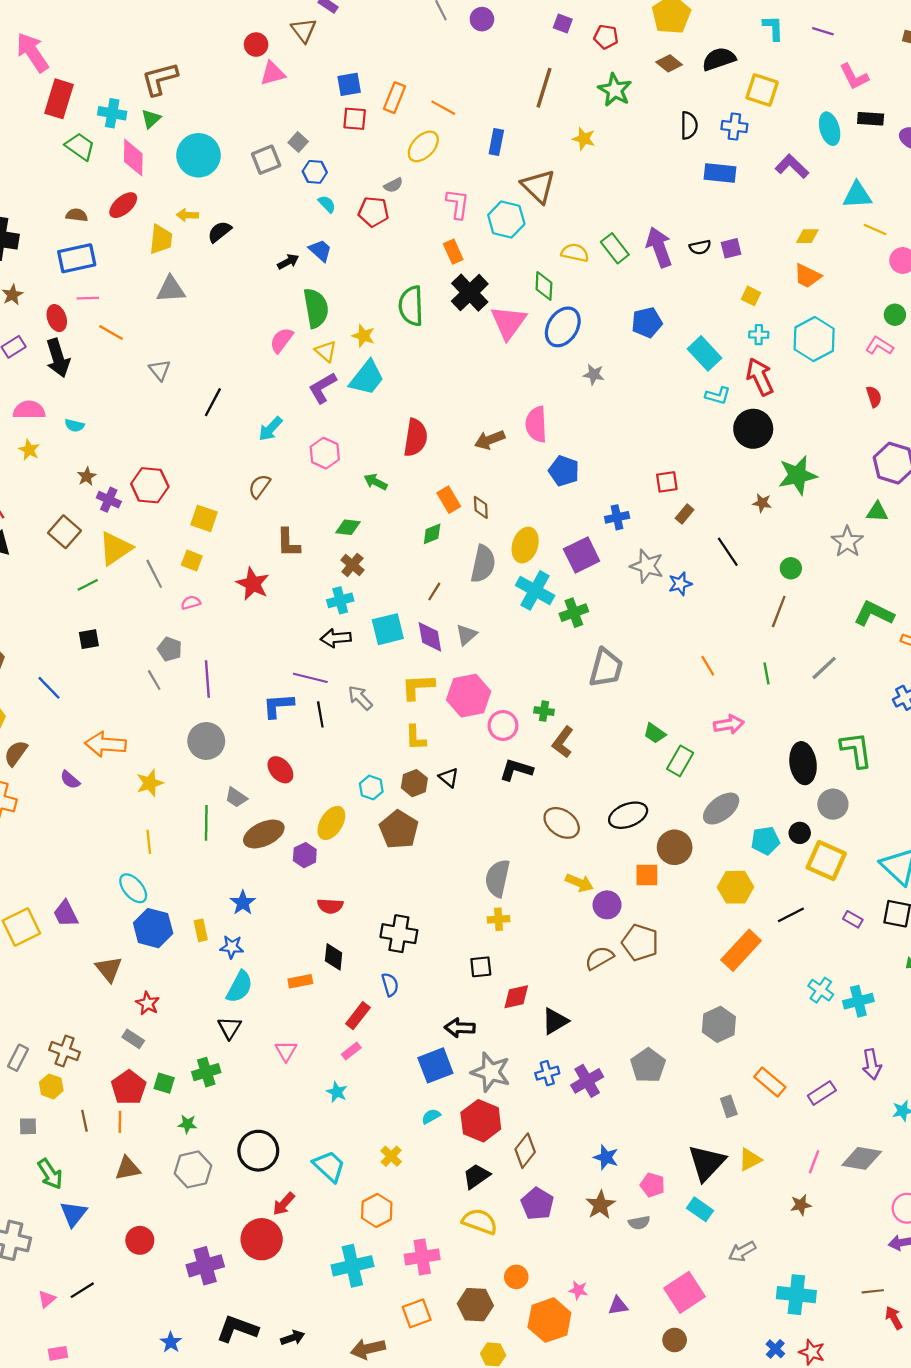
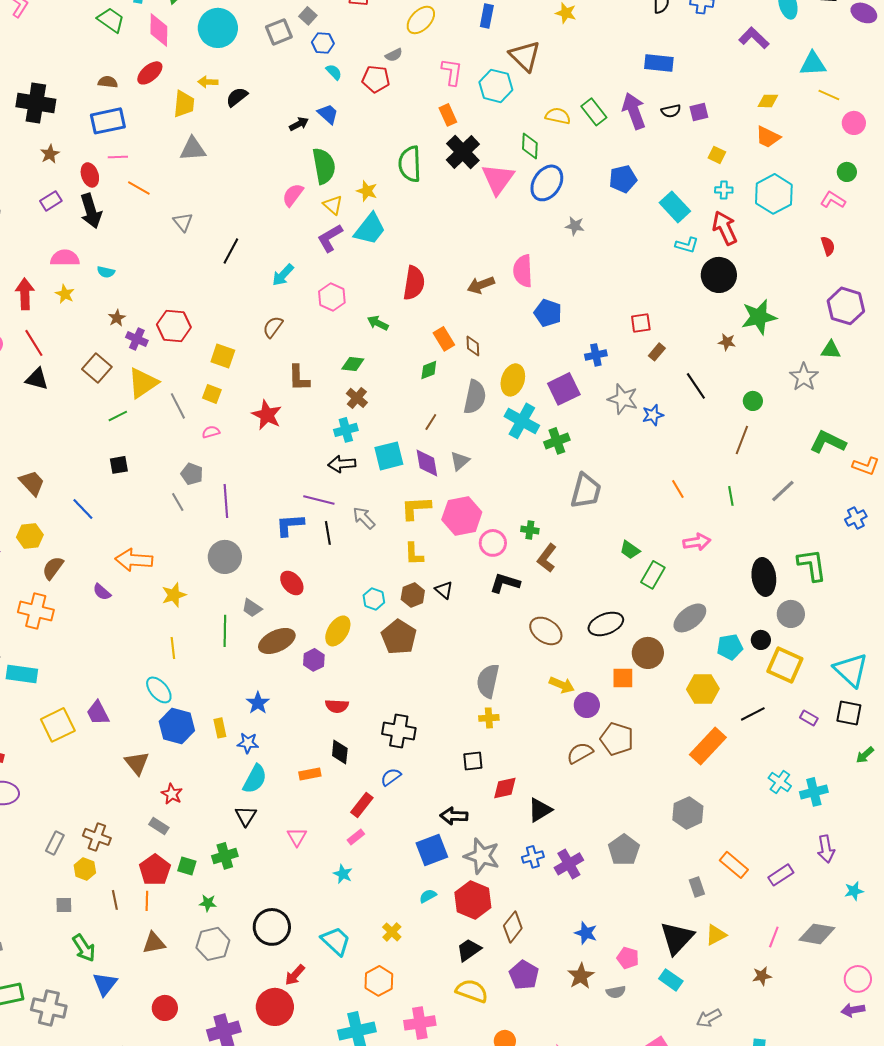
blue rectangle: (720, 173) -> (659, 63), moved
blue semicircle: (390, 985) -> (391, 777), turned -110

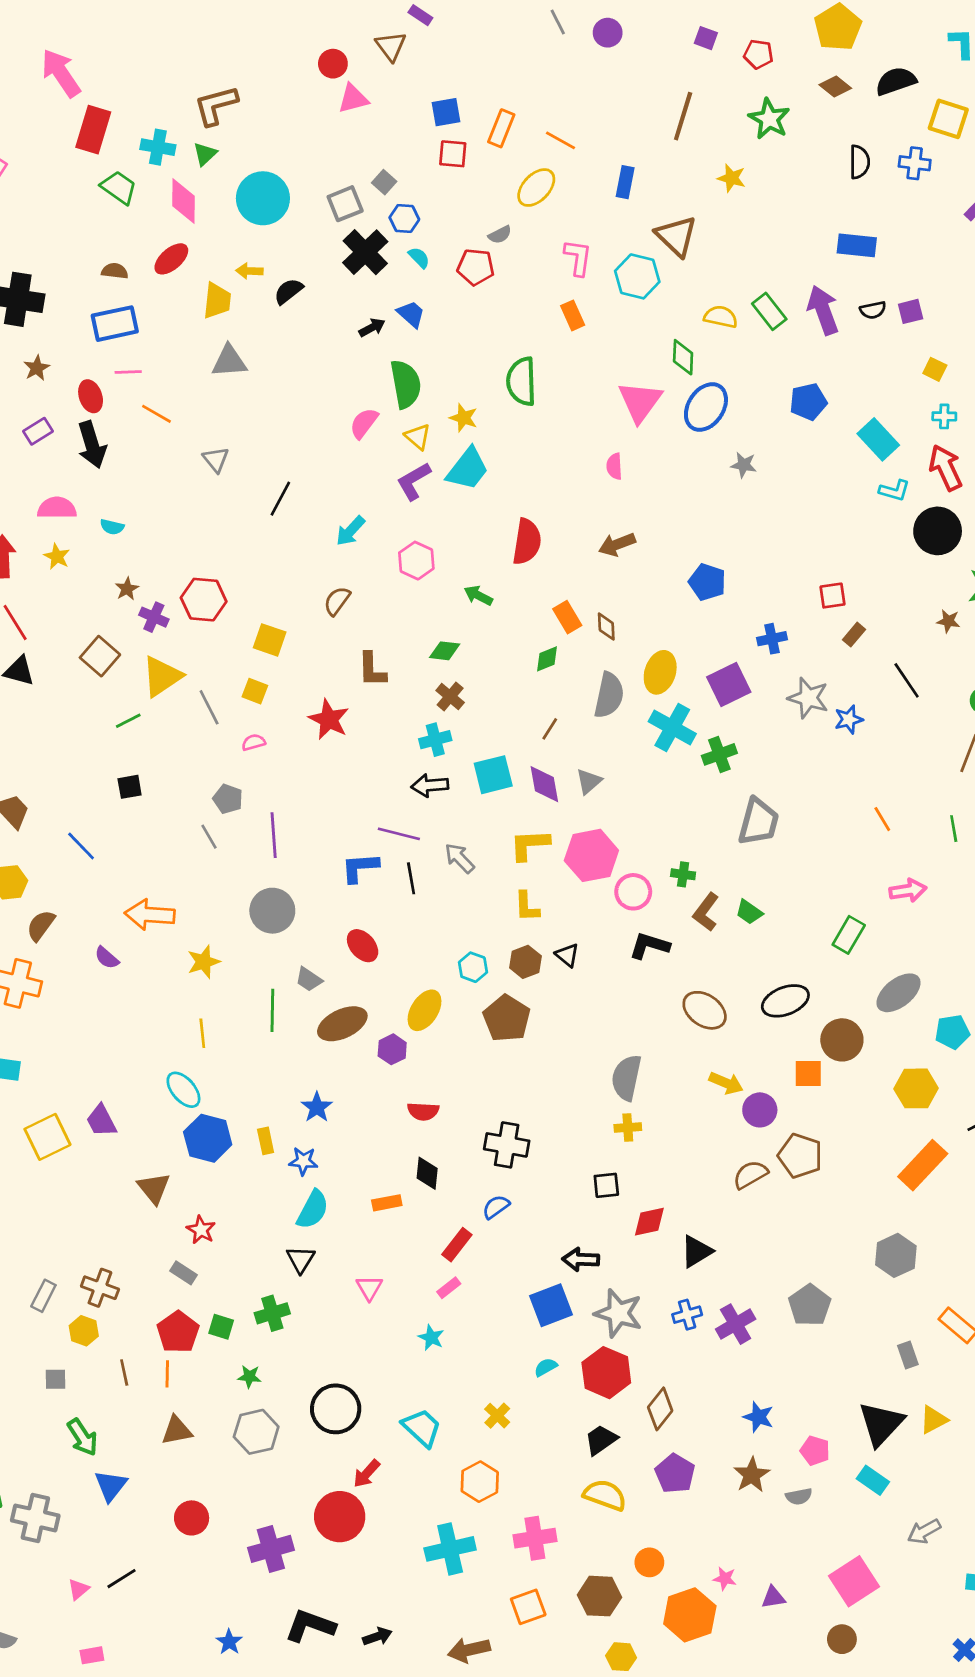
black cross: (463, 152) -> (365, 252), moved
pink semicircle: (523, 271) -> (614, 466), moved, size x0.6
green trapezoid: (630, 550) -> (749, 912), moved

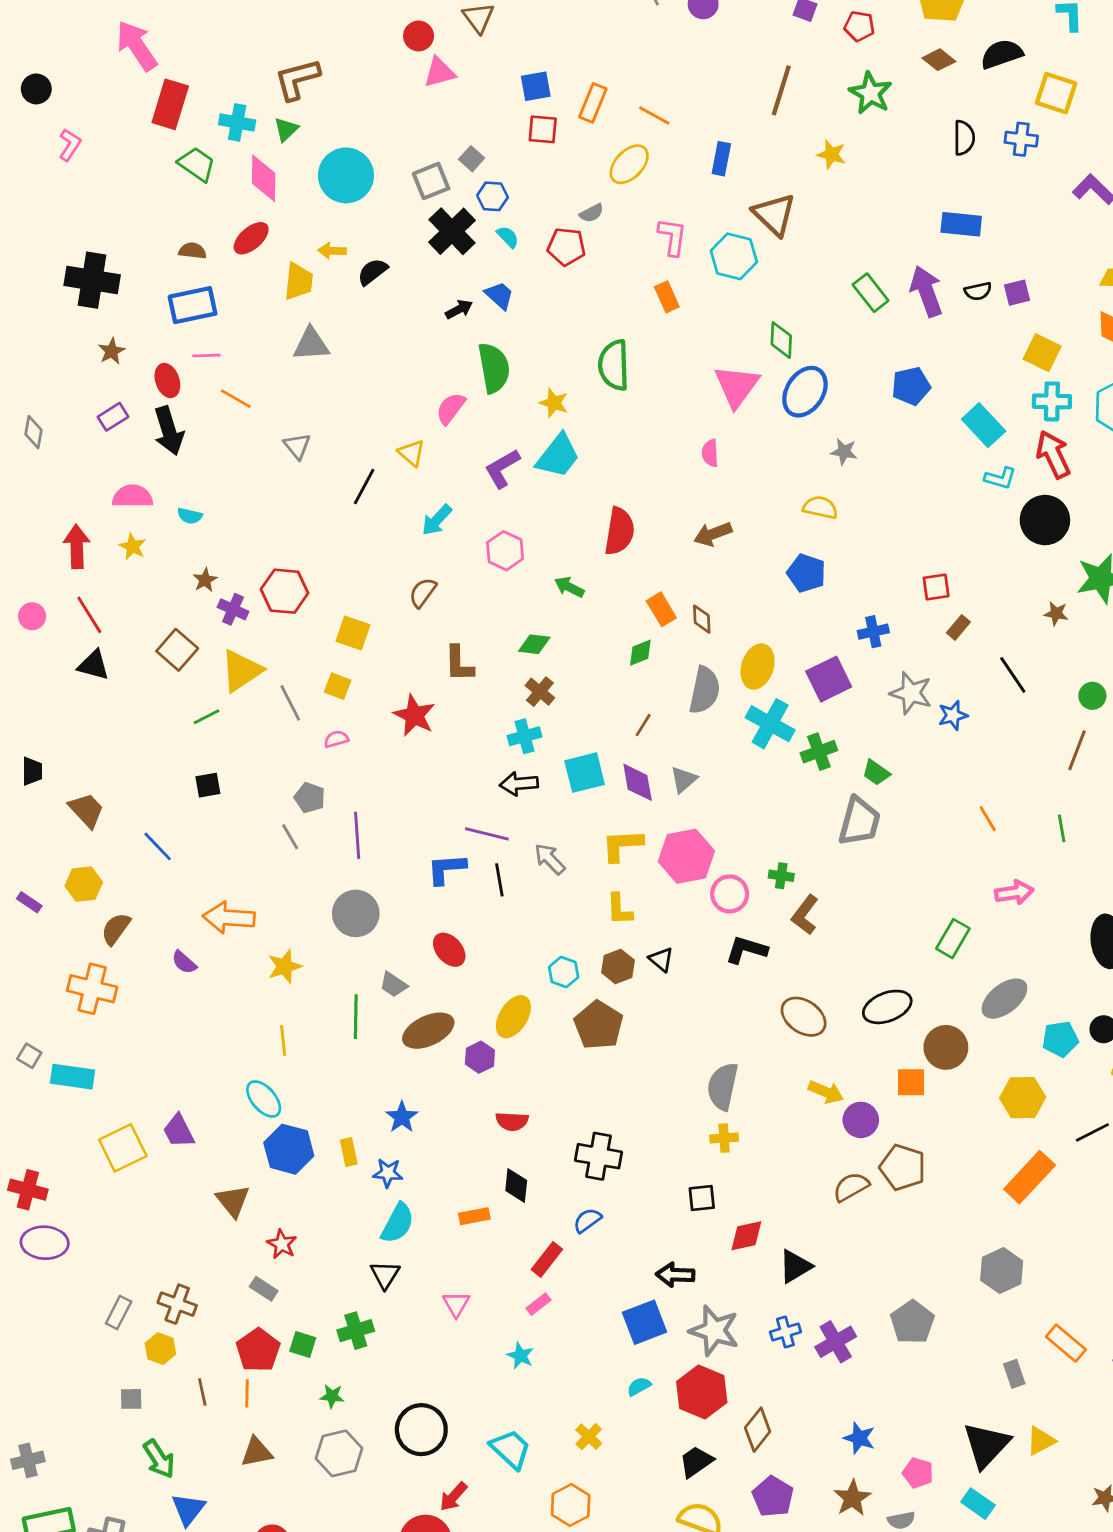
yellow semicircle: (721, 317) -> (820, 507), moved
yellow square: (935, 369) -> (1042, 353), size x1.5
cyan cross: (944, 416) -> (1052, 401), size x1.5
yellow triangle: (418, 437) -> (412, 453), moved
green trapezoid: (749, 912) -> (876, 773), moved

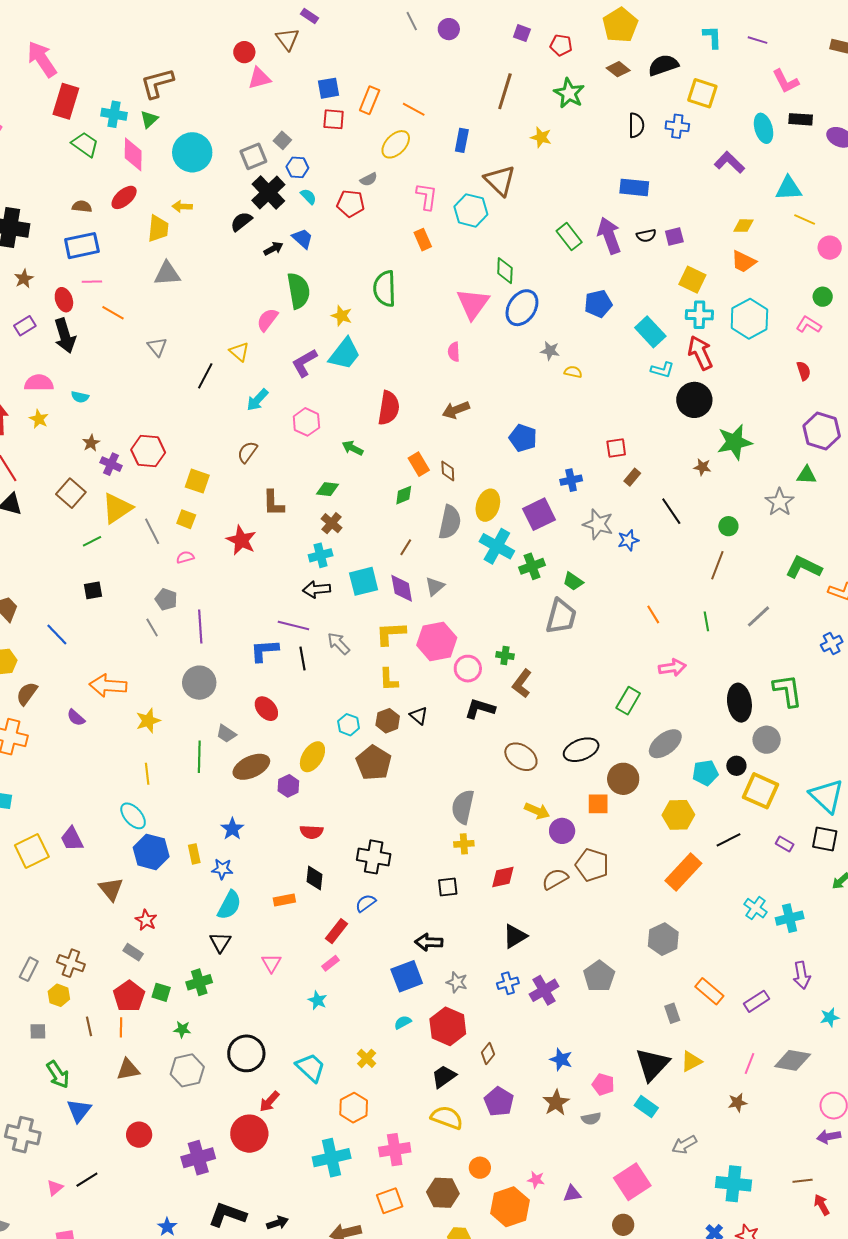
black semicircle: (372, 272) -> (241, 222), moved
yellow semicircle: (820, 507) -> (573, 372), moved, size x0.7
red diamond: (746, 1236) -> (503, 877), moved
gray star: (714, 1331) -> (457, 982), size x0.6
brown diamond: (758, 1430) -> (488, 1053), size x0.7

